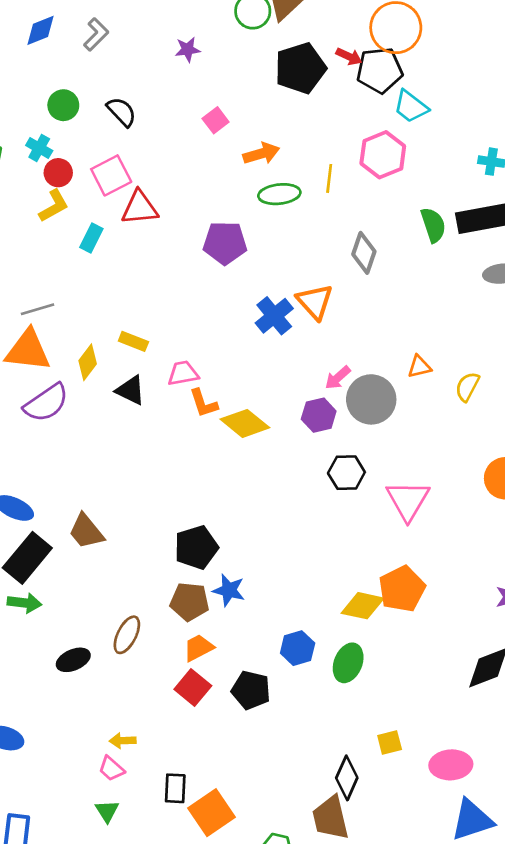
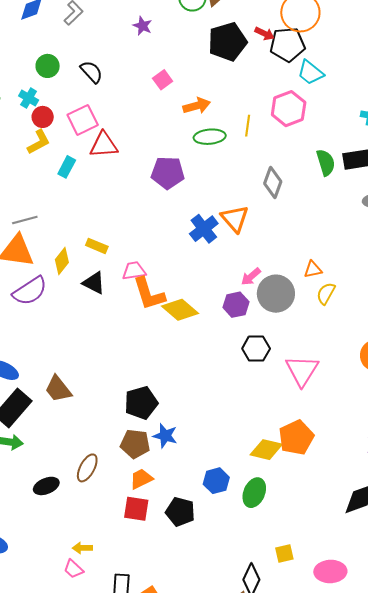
purple star: (188, 50) -> (142, 26), turned 30
yellow semicircle: (467, 387) -> (326, 293), moved
orange L-shape: (204, 403) -> (149, 294), size x1.5
red square: (193, 688) -> (136, 509), turned -32

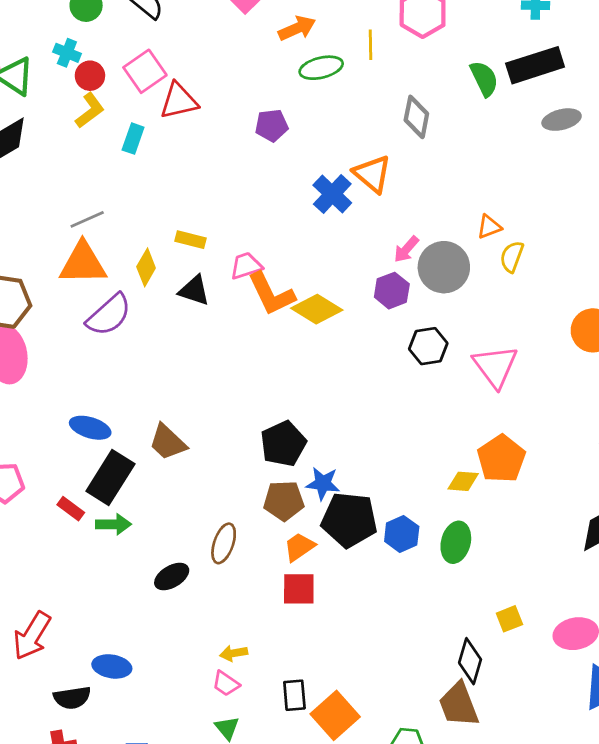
purple pentagon: (168, 173) -> (272, 125), size x0.7
yellow diamond: (266, 450) -> (463, 481), size x0.7
black pentagon: (180, 512) -> (349, 520), moved, size x1.4

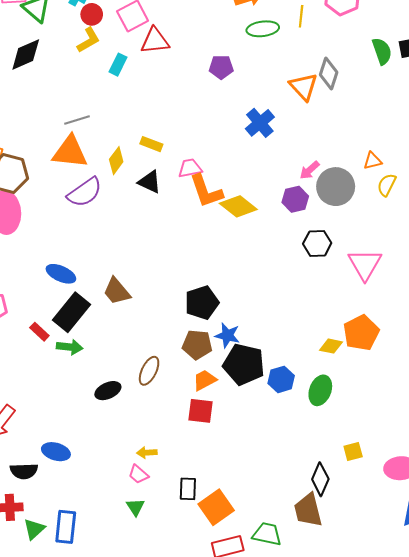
orange triangle: (372, 174) -> (304, 87), moved

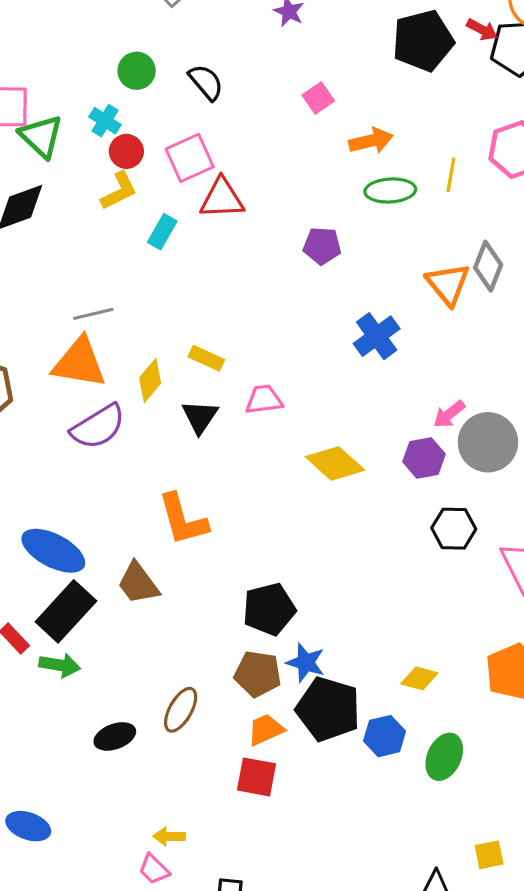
black triangle: (150, 182) -> (200, 417), turned 35
orange L-shape: (206, 191) -> (183, 519), moved
blue ellipse: (61, 274) -> (53, 551), size x1.4
yellow diamond: (331, 346) -> (419, 678), moved

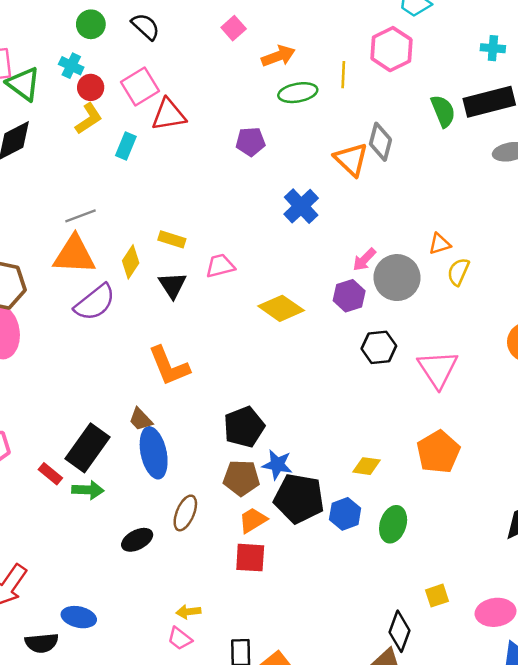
blue ellipse: (53, 551) -> (154, 453), moved, turned 57
brown trapezoid: (138, 583) -> (141, 419), size x0.7

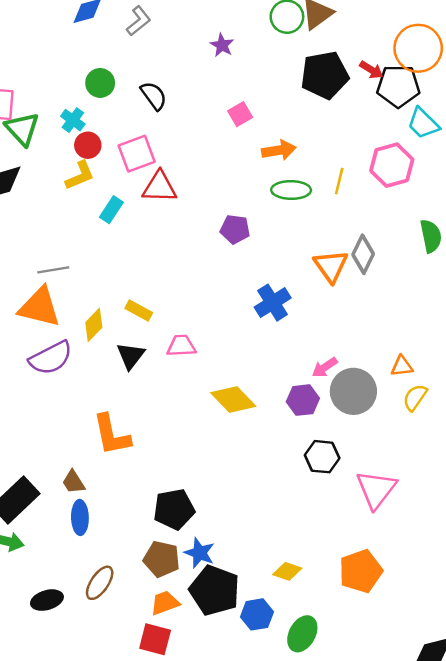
blue ellipse: (154, 453) -> (80, 517), size x0.7

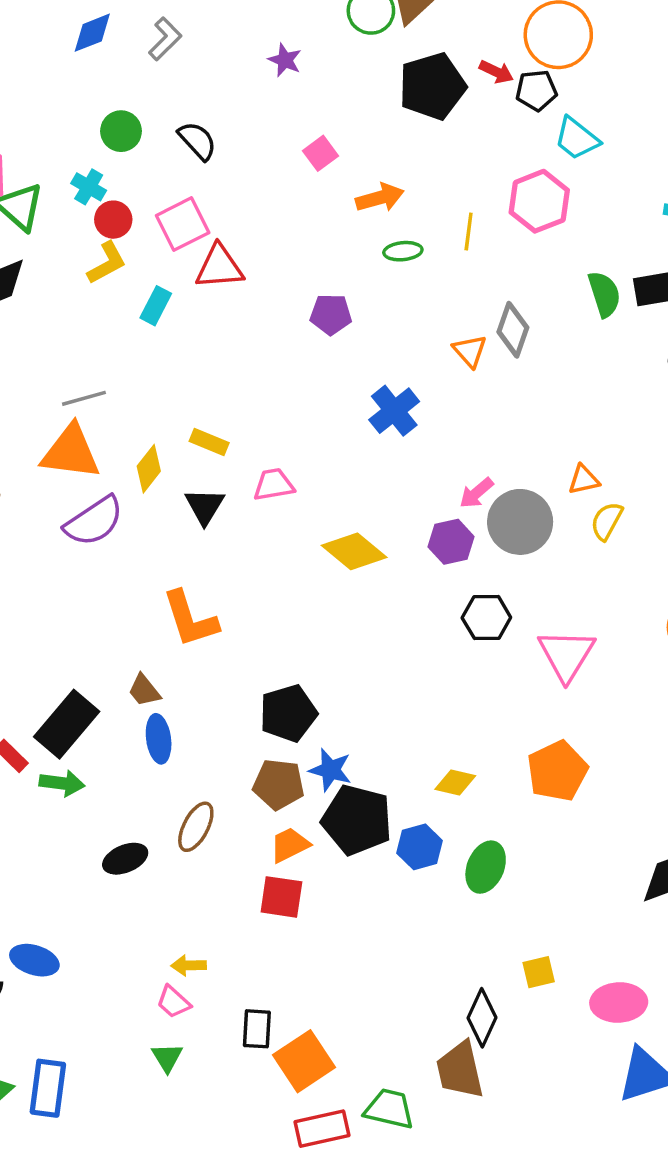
black pentagon: (398, 86) -> (536, 90), size x0.7
green ellipse: (291, 190) -> (403, 251), size x0.7
orange triangle: (331, 266) -> (470, 351), size x0.7

